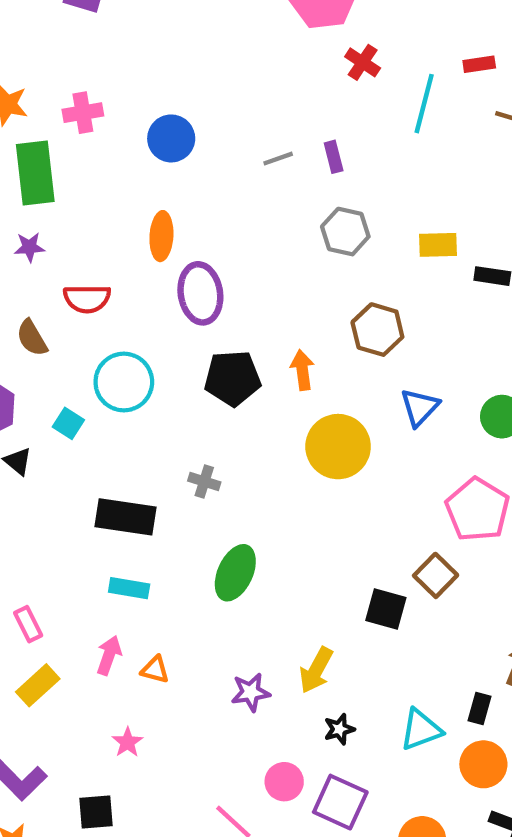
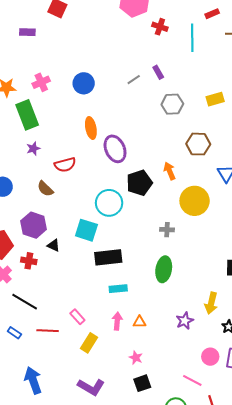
cyan circle: (124, 382) -> (109, 203), moved
cyan square: (68, 423) -> (86, 230), moved, size x1.6
gray cross: (204, 482) -> (167, 230), moved
black square: (96, 812) -> (142, 383), moved

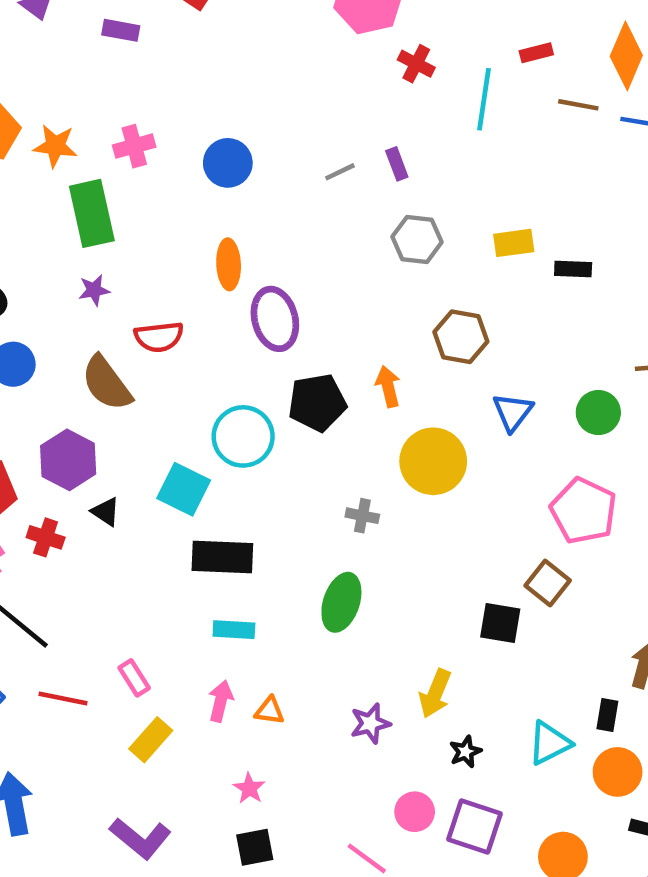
brown semicircle: (45, 189) -> (107, 383), size x1.5

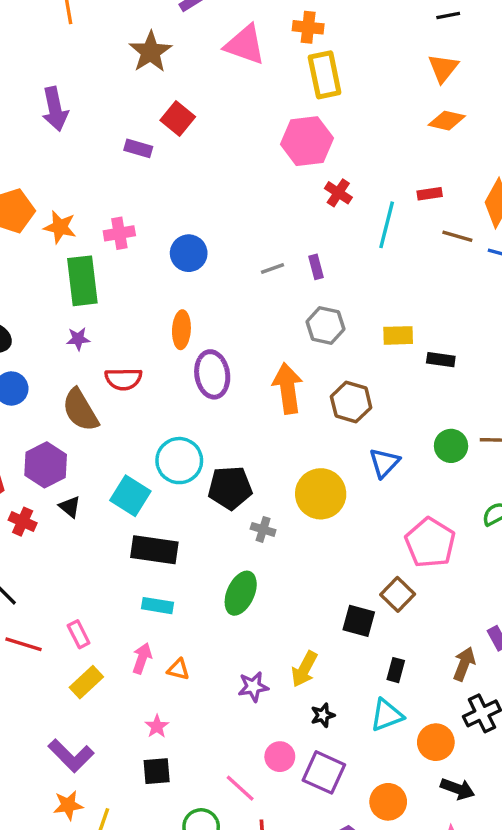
purple rectangle: (121, 30) -> (138, 148), moved
orange arrow: (388, 386) -> (288, 388), moved, size x1.6
black pentagon: (317, 403) -> (230, 488), moved
green circle: (598, 413) -> (451, 446), moved
black rectangle: (607, 715) -> (396, 670), moved

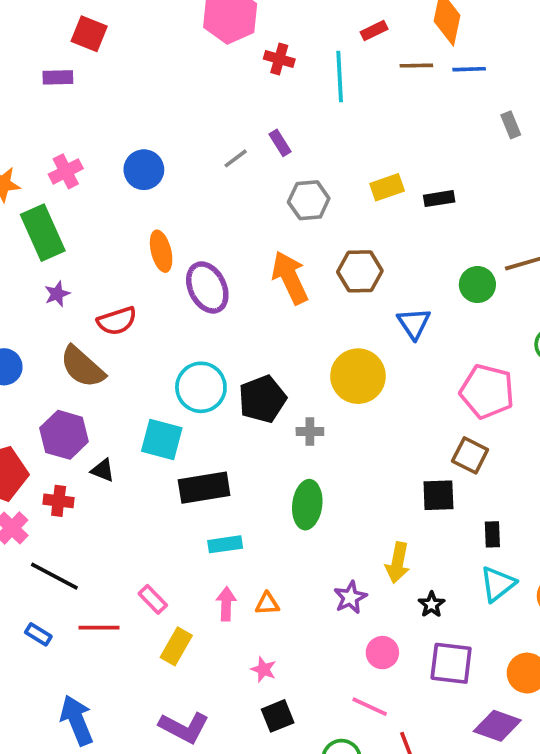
pink circle: (280, 757) -> (382, 653), moved

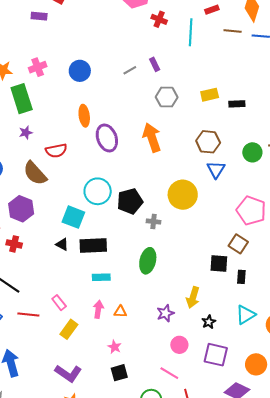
brown hexagon: (360, 271) -> (208, 142), moved
black triangle: (103, 470) -> (62, 244), moved
black rectangle: (492, 534) -> (241, 277), moved

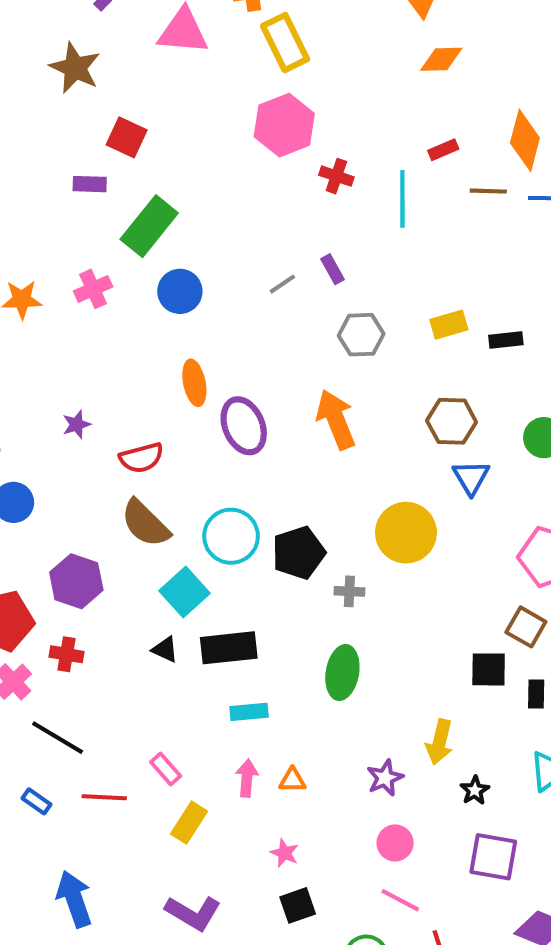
green rectangle: (22, 99) -> (149, 226), moved, turned 60
brown semicircle: (35, 173) -> (145, 523), moved
cyan square: (73, 217) -> (185, 592), turned 30
pink circle: (179, 345) -> (395, 843), moved

